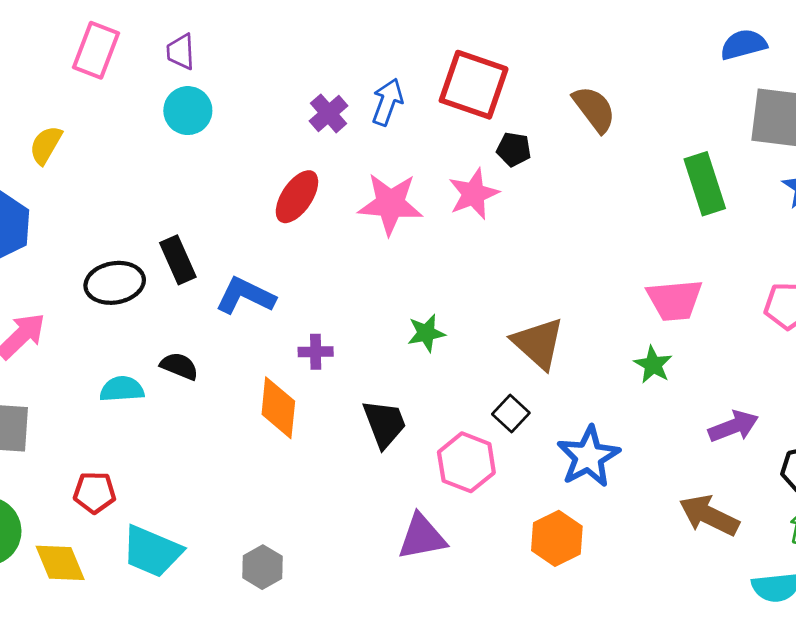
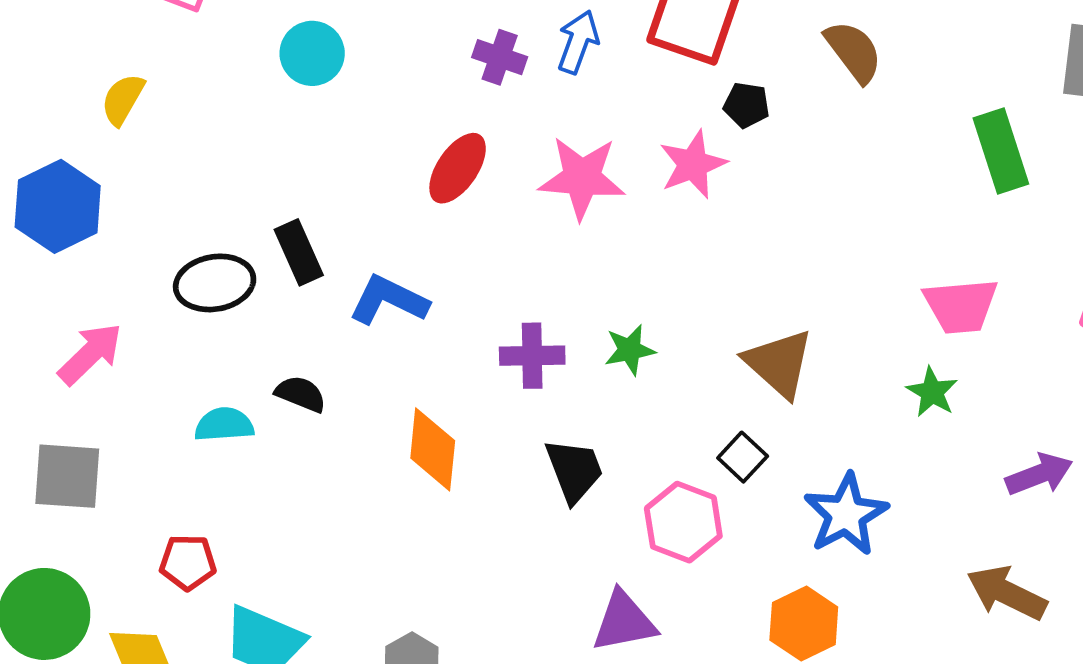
purple cross: (329, 113) -> (500, 57), turned -30
purple cross: (316, 352) -> (532, 356), moved, size x1.4

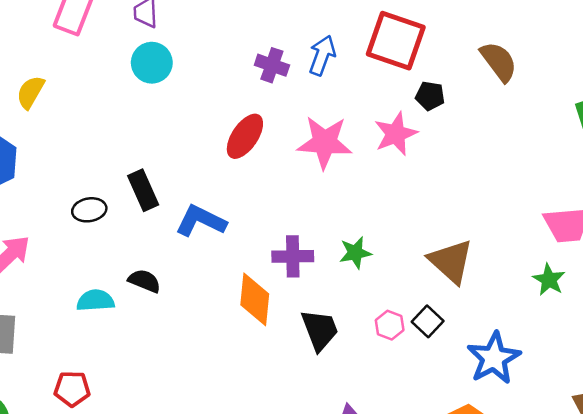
black ellipse: (215, 283) -> (89, 210), size x0.7
orange diamond: (433, 449) -> (255, 299), moved
pink hexagon: (683, 522) -> (390, 325), moved, size x0.6

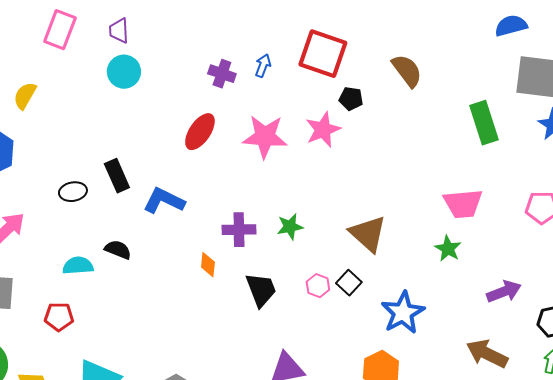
blue arrow: (322, 55) -> (263, 66), size x0.7
orange diamond: (255, 299) -> (208, 265), size x0.6
red pentagon: (72, 389) -> (59, 317), moved

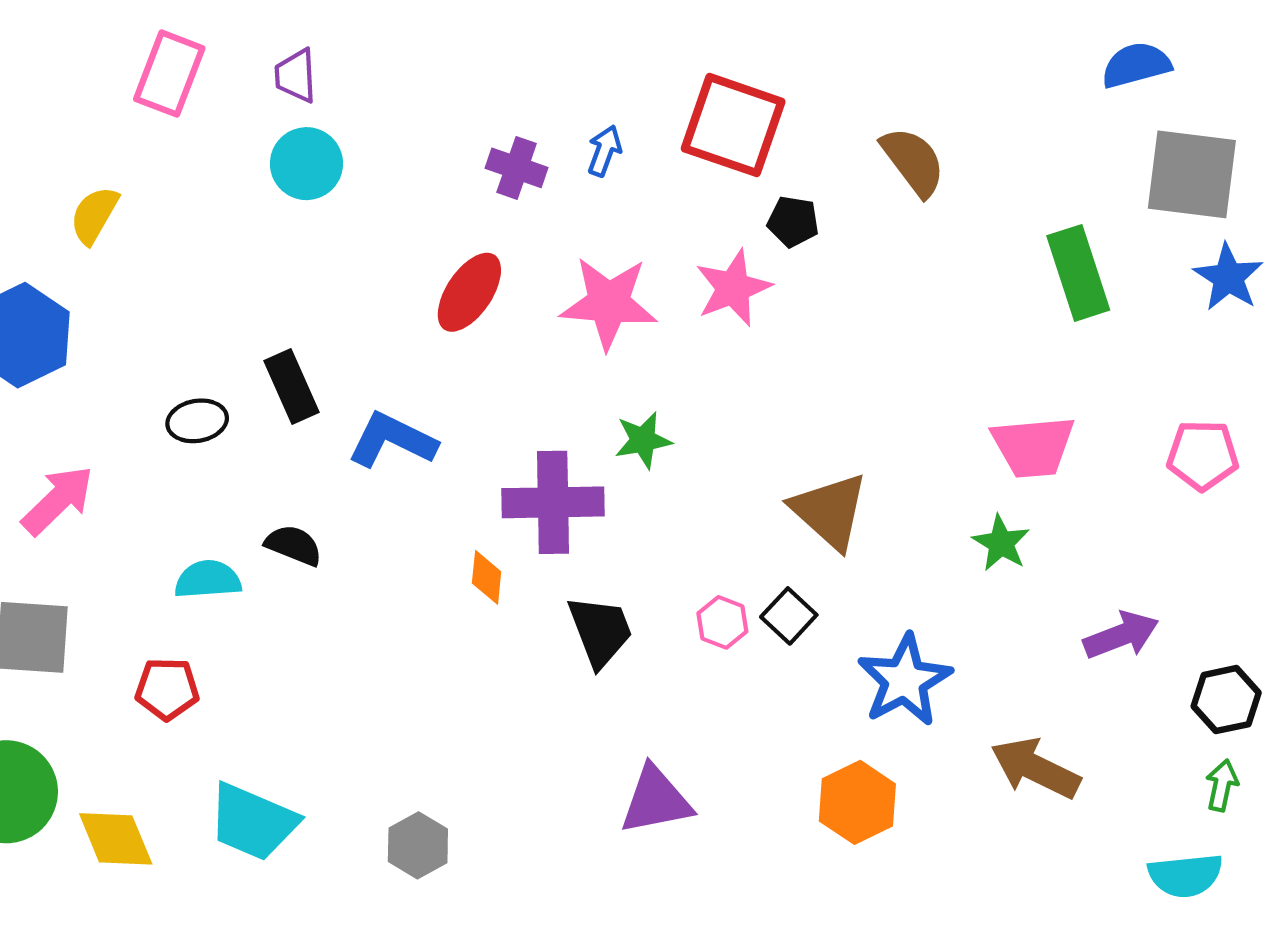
green star: (290, 227) -> (643, 440), moved
purple cross: (239, 230) -> (553, 502), size x1.4
brown arrow: (487, 354) -> (1035, 768), moved

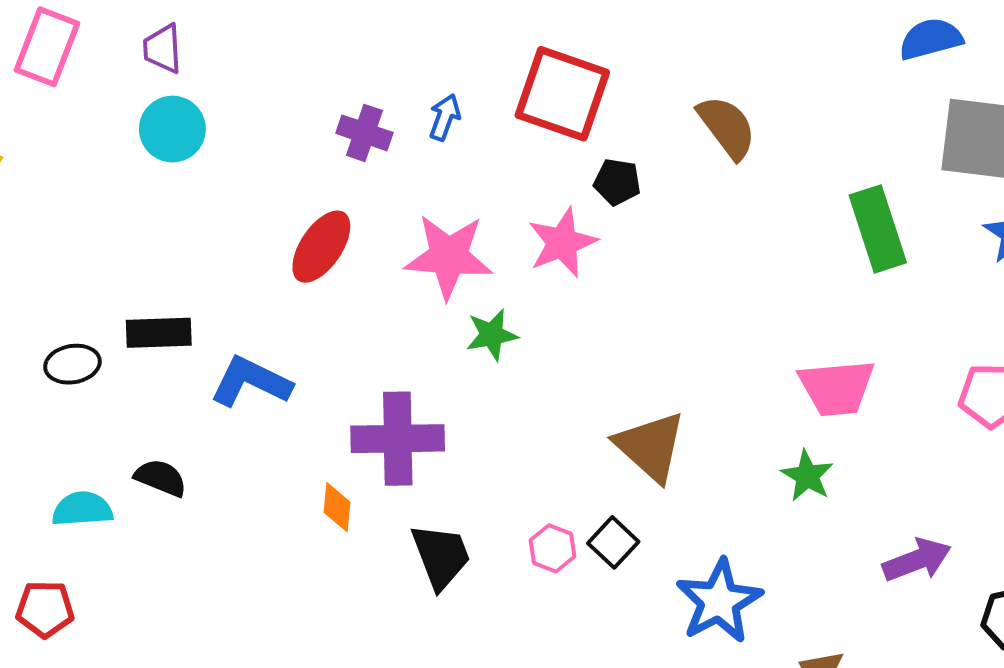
black rectangle: (291, 387) -> (159, 333), turned -68
green star: (643, 440) -> (492, 335), moved

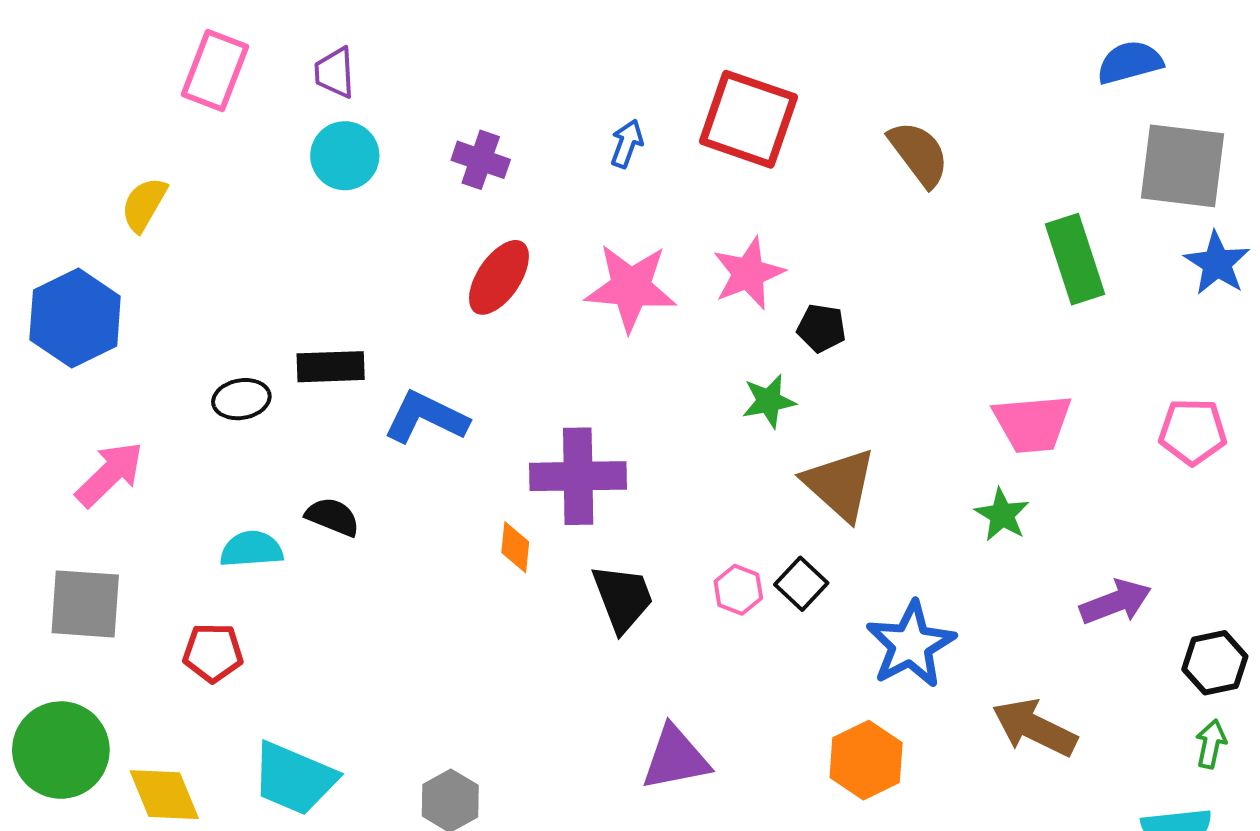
purple cross: (364, 133) -> (481, 160), moved
black pentagon: (617, 182) -> (821, 328), moved
green star: (492, 335) -> (769, 401), moved

